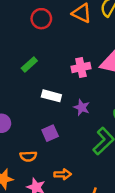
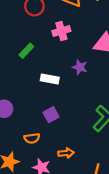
pink cross: (81, 67) -> (61, 31), moved
purple star: (82, 107) -> (80, 67), moved

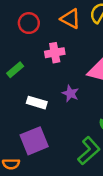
purple square: (51, 115) -> (34, 141), size x1.6

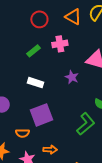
green rectangle: (15, 70) -> (33, 51), moved
white rectangle: (37, 103) -> (36, 83), moved

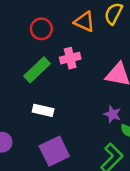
green rectangle: (33, 51) -> (37, 70), size x1.5
purple star: (72, 77) -> (113, 114), moved

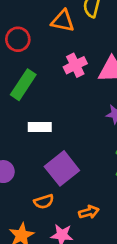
pink cross: (70, 58) -> (75, 65), moved

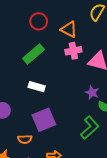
orange triangle: (63, 21) -> (69, 29), moved

